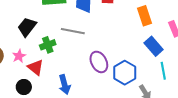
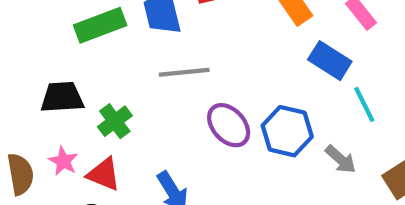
black trapezoid: (27, 27) -> (62, 97), turned 65
gray line: (73, 31) -> (184, 72), moved

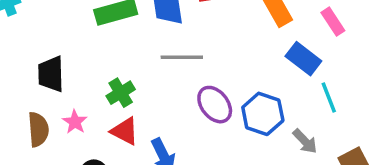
black trapezoid: (62, 97) -> (51, 74), moved, turned -93
red triangle: (104, 174) -> (125, 131), moved

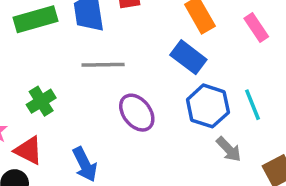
blue rectangle: (303, 59) -> (188, 57), moved
blue hexagon: (263, 114) -> (208, 106), moved
red triangle: (125, 131) -> (28, 150), moved

